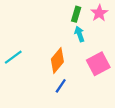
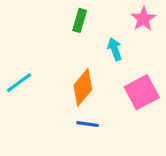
green rectangle: (76, 14) -> (80, 20), moved
blue line: (61, 86) -> (88, 124), turned 64

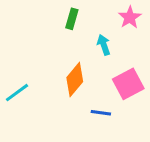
cyan line: (19, 83) -> (17, 93), moved
blue line: (88, 124) -> (101, 113), moved

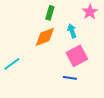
orange diamond: (75, 80) -> (45, 37), moved, turned 30
pink square: (128, 84) -> (77, 56), moved

